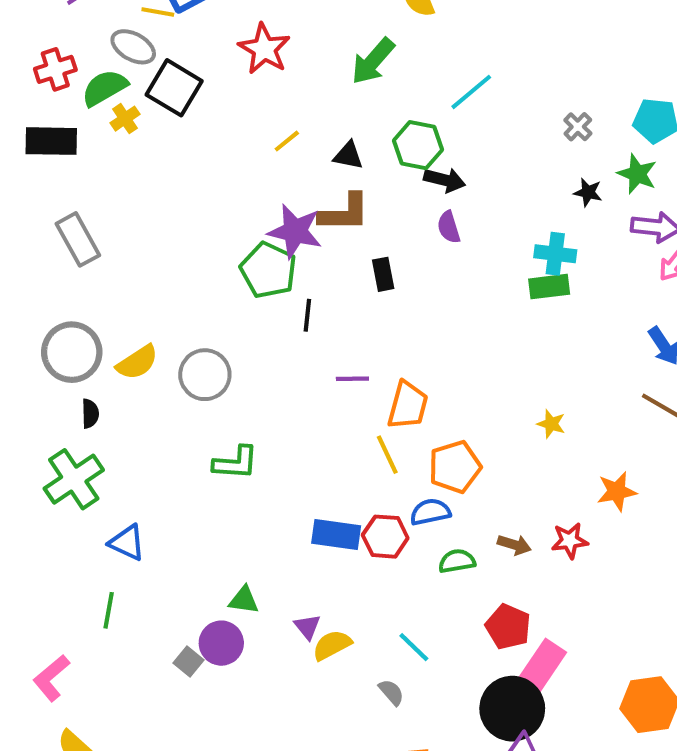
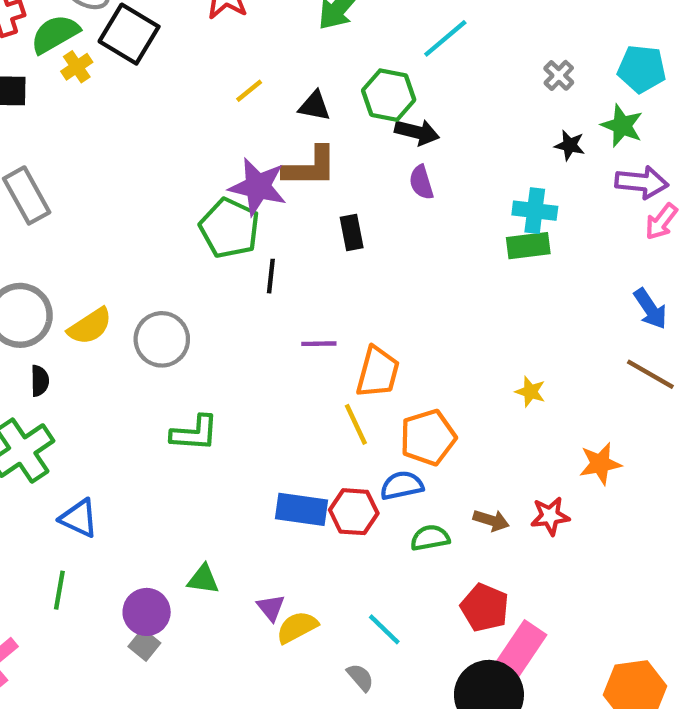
purple circle: (221, 643) -> (147, 612), moved

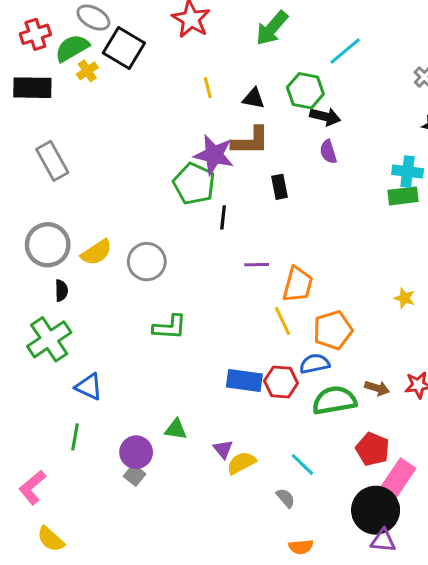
yellow line: (249, 91) -> (208, 88), turned -65
green semicircle: (430, 538) -> (334, 400), size x1.6

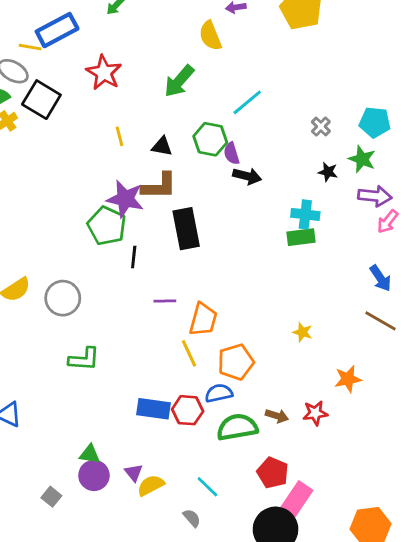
black arrow: (325, 117) -> (247, 176), moved
purple semicircle: (328, 152) -> (232, 153), moved
black rectangle: (279, 187) -> (186, 229), size x1.8
purple circle: (136, 452) -> (94, 475), moved

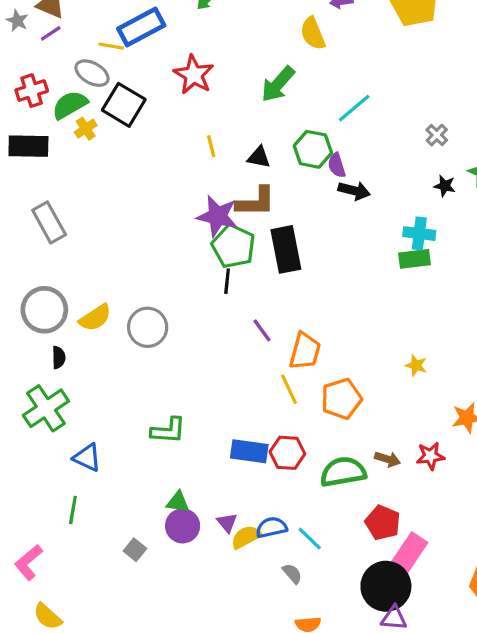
green pentagon: (107, 226) -> (233, 246), moved
purple line: (165, 301) -> (262, 330), turned 55
green L-shape: (84, 359) -> (168, 431), moved
blue semicircle: (219, 393) -> (272, 527), moved

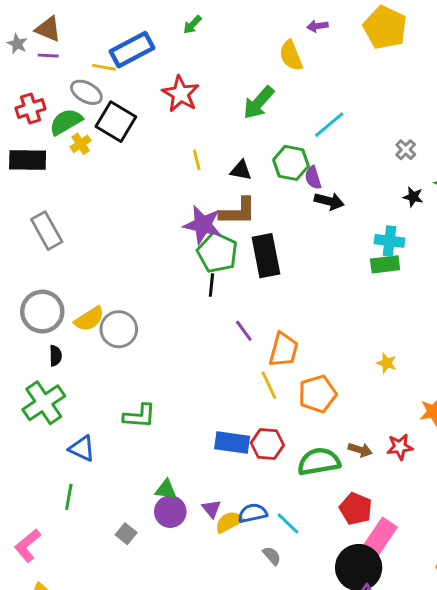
purple line: (51, 33) -> (48, 56), turned 36
gray circle: (148, 327) -> (119, 329), moved
green L-shape: (168, 431) -> (139, 416), moved

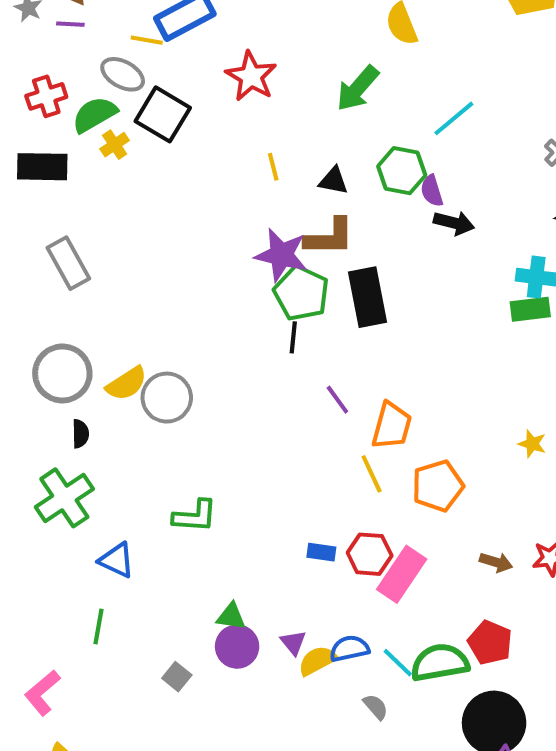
blue rectangle: (232, 442) -> (321, 552), size x0.6
green semicircle: (319, 462) -> (440, 663), moved
pink rectangle: (379, 538) -> (402, 574), moved

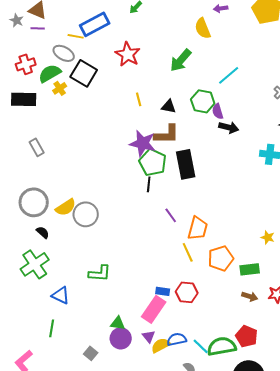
gray rectangle: (68, 263) -> (37, 147), size x0.7
green rectangle: (530, 309) -> (250, 269), moved
black semicircle: (80, 434) -> (43, 232), turned -48
pink rectangle: (402, 574) -> (154, 309), moved

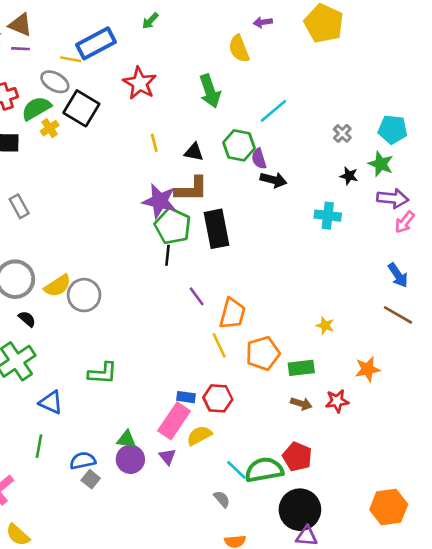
green arrow: (181, 60) -> (210, 91), turned -60
blue semicircle: (177, 339) -> (83, 461), moved
yellow semicircle: (161, 345) -> (199, 435), moved

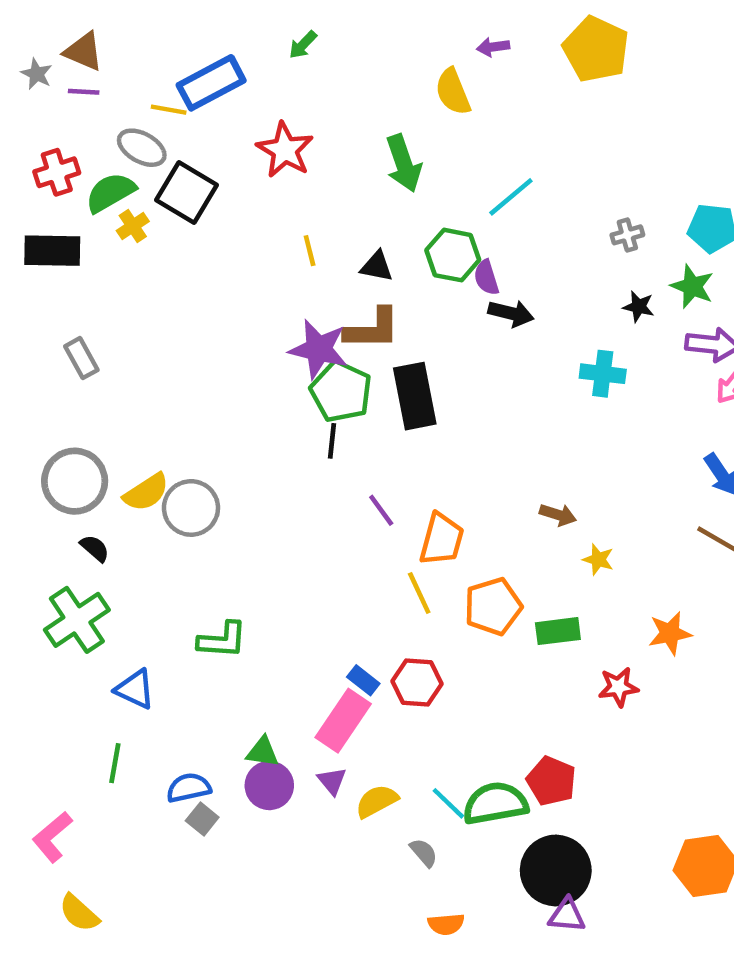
gray cross: (342, 133) -> (627, 235), turned 30
blue rectangle: (186, 397) -> (363, 680), turned 30
brown arrow: (301, 404) -> (558, 515), moved
yellow semicircle: (199, 435) -> (377, 801), moved

